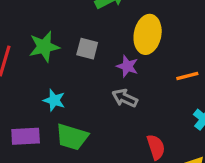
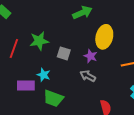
gray square: (87, 49) -> (64, 53), moved
purple rectangle: (26, 136) -> (26, 86), moved

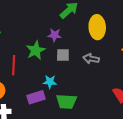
purple star: (91, 56) -> (55, 35), moved
gray arrow: (88, 76) -> (91, 59), moved

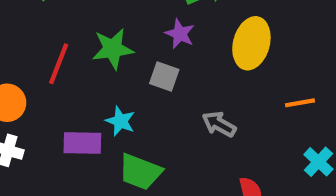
purple star: (55, 35) -> (180, 34), moved
gray arrow: (91, 59) -> (219, 124), moved

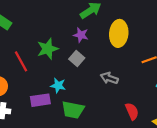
red line: (59, 64) -> (21, 61), turned -40
gray square: (164, 77) -> (77, 58), turned 32

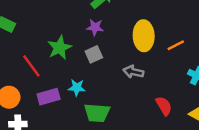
yellow ellipse: (119, 33) -> (144, 36), moved
gray square: (77, 58) -> (94, 54), turned 32
purple rectangle: (40, 100) -> (49, 97), moved

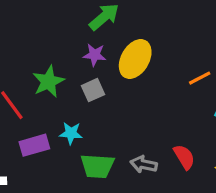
yellow ellipse: (144, 36) -> (135, 59), moved, turned 32
gray arrow: (133, 72) -> (144, 164), moved

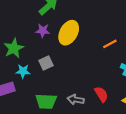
gray square: (93, 90) -> (46, 63), moved
cyan star: (71, 133) -> (23, 71), moved

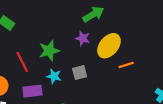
orange line: (110, 44) -> (126, 65), moved

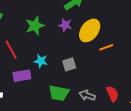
green star: (49, 51) -> (35, 26), moved
gray square: (80, 73) -> (69, 64), moved

